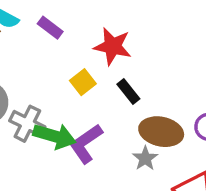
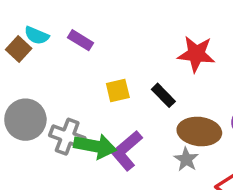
red star: (113, 46) -> (196, 54), moved
yellow square: (83, 82) -> (118, 91), turned 30

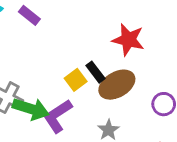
yellow square: (118, 91) -> (76, 80), moved, turned -30
brown ellipse: (199, 132) -> (117, 85), moved, turned -44

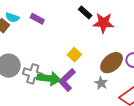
black rectangle: (95, 72) -> (85, 12), moved
brown ellipse: (117, 85) -> (112, 63), moved

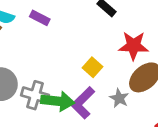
red star: (103, 23) -> (134, 46), moved
gray star: (101, 83) -> (119, 98), moved

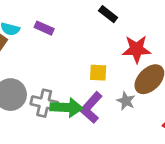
yellow square: (93, 67) -> (98, 73), turned -36

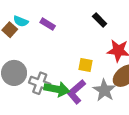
gray star: (126, 101) -> (104, 90), size x1.5

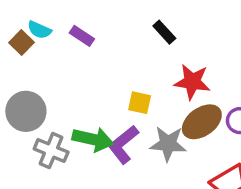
gray cross: (40, 83) -> (51, 151), moved
gray star: (104, 90) -> (168, 144), turned -30

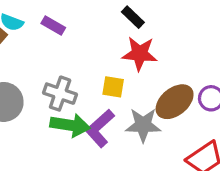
red star: (192, 82) -> (140, 54), moved
gray cross: (51, 151) -> (60, 94), moved

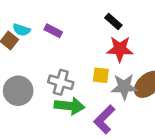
gray star: (143, 125) -> (124, 87), moved
purple L-shape: (100, 128) -> (104, 119), moved

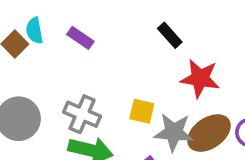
cyan semicircle: (21, 30) -> (34, 31), turned 54
red star: (120, 49) -> (200, 78), moved

